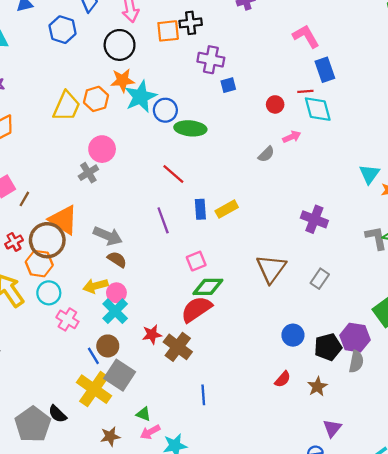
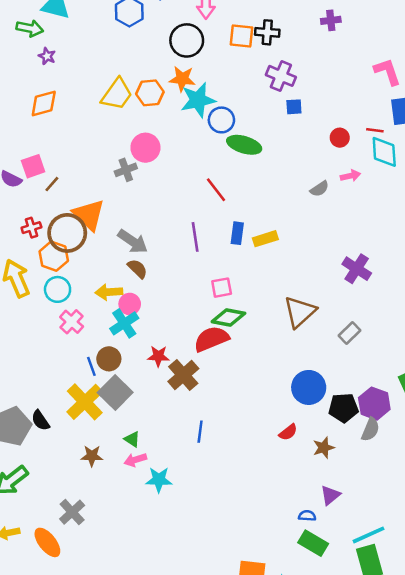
blue circle: (293, 335) -> (309, 387), size x1.4

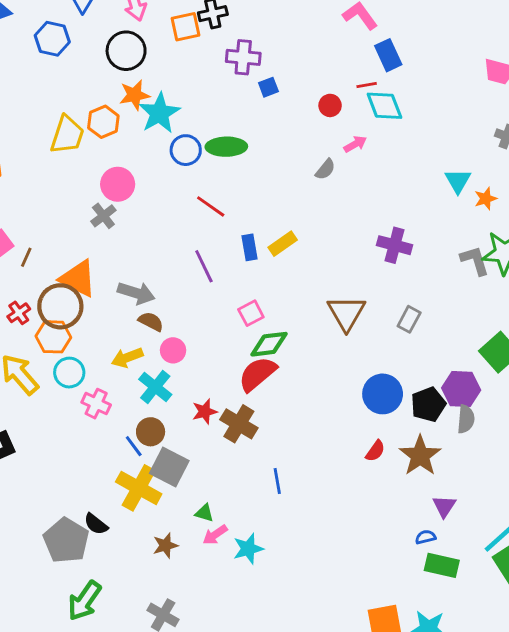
blue circle: (221, 120) -> (186, 150), moved
pink circle: (130, 304) -> (173, 350), moved
brown star: (324, 448) -> (420, 456), size x1.6

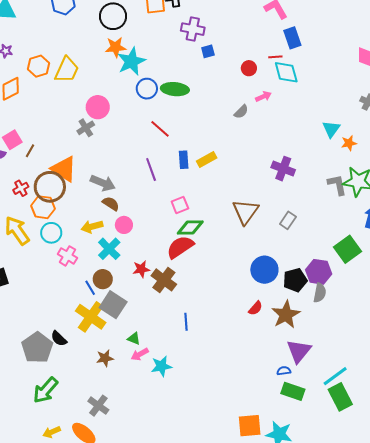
orange hexagon: (103, 122) -> (39, 66), moved
purple triangle: (444, 506) -> (299, 351), size x1.5

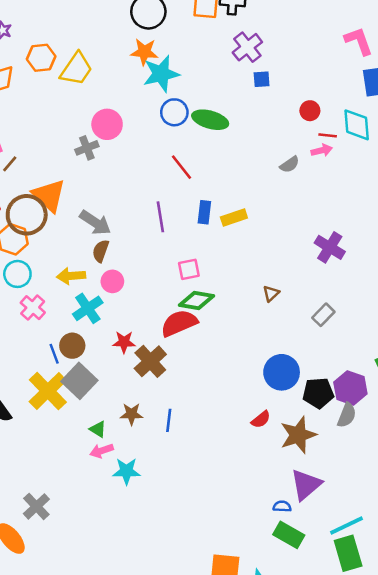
purple cross: (193, 29) -> (247, 47), turned 30
red line: (275, 57) -> (328, 135), moved
brown semicircle: (111, 204) -> (101, 251), turned -114
brown triangle: (245, 212) -> (271, 293), size x0.5
brown star: (105, 358) -> (131, 414), moved

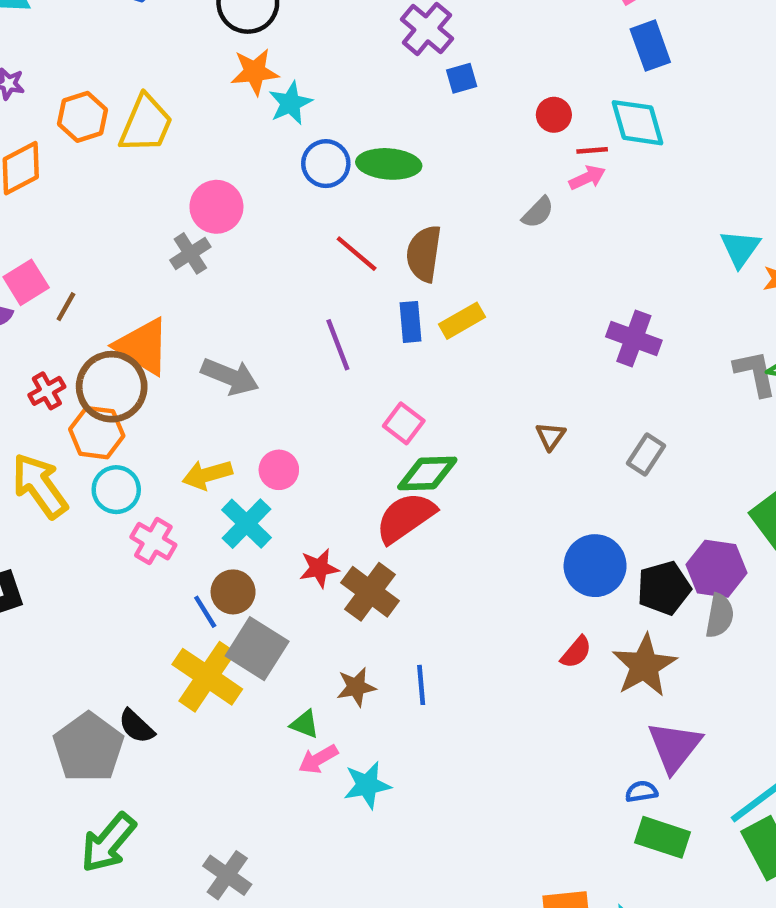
cyan star: (161, 74) -> (290, 103), size x0.7
brown semicircle: (101, 251) -> (424, 254), moved, size x1.4
pink square: (189, 269) -> (404, 423), turned -30

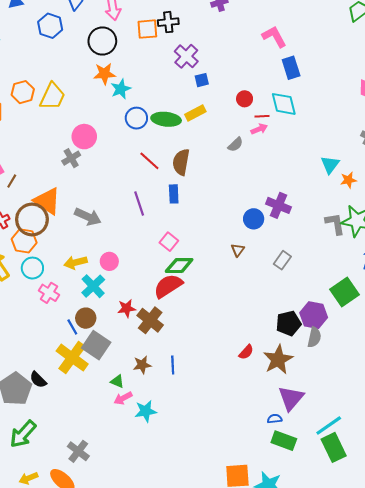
yellow rectangle: (462, 321) -> (195, 113), moved
blue circle: (595, 566) -> (254, 219), moved, size x0.7

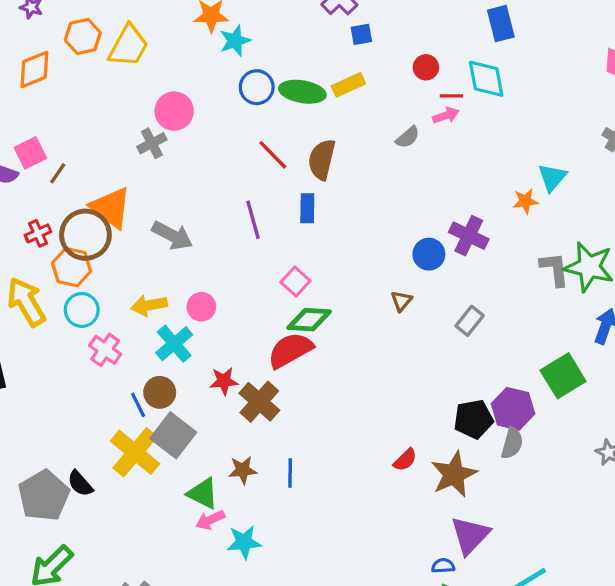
orange star: (348, 180) -> (525, 201), moved
green triangle: (117, 381) -> (203, 494), size x1.5

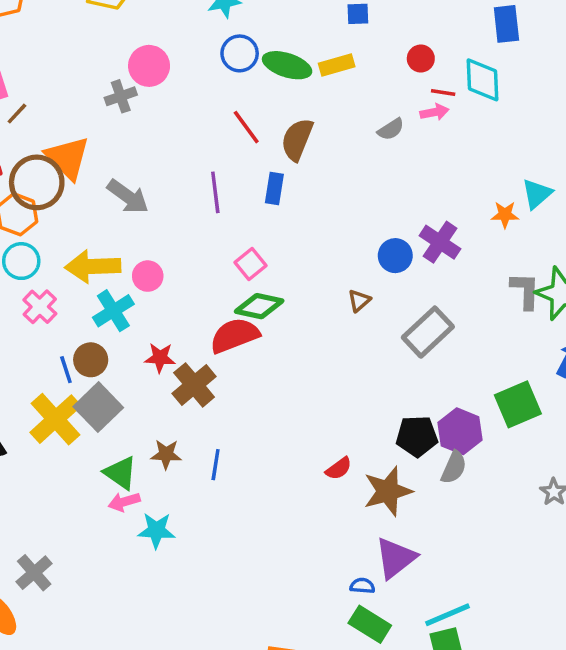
yellow arrow: (149, 305) -> (93, 266), size x1.4
gray rectangle: (470, 321) -> (428, 332), size x1.6

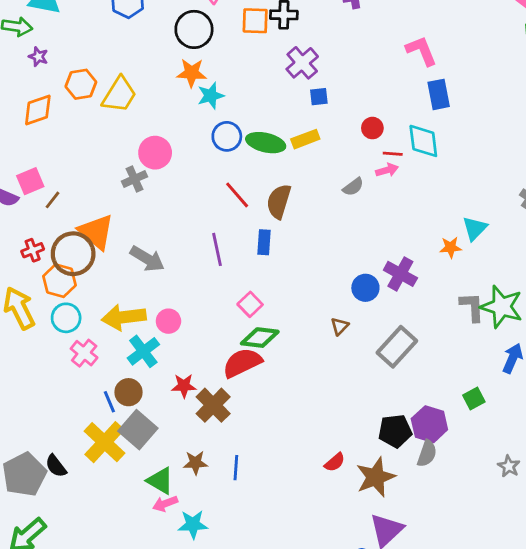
green square: (518, 404) -> (474, 398), size x0.6

